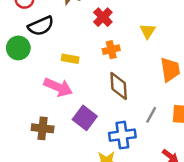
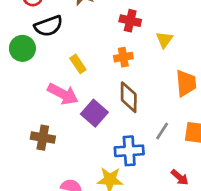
red cross: (103, 17) -> (130, 21), moved, turned -36
yellow rectangle: (70, 59) -> (78, 64), turned 42
purple square: (85, 118) -> (94, 113), moved

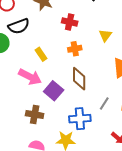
red cross: (130, 21) -> (70, 22), moved
brown cross: (43, 138) -> (35, 115), moved

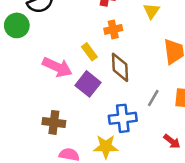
yellow rectangle: (41, 54) -> (89, 52), moved
brown cross: (35, 115) -> (54, 122), moved

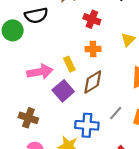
pink arrow: (57, 67) -> (40, 72), turned -45
brown diamond: (120, 67) -> (93, 82), turned 50

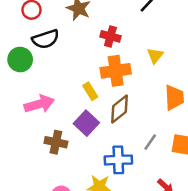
orange cross: (93, 49) -> (116, 71), size x1.6
pink arrow: (40, 72) -> (39, 104), moved
brown cross: (28, 118) -> (56, 142), moved

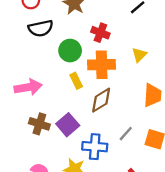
green circle: (20, 60) -> (70, 51), moved
purple square: (86, 123) -> (68, 125), moved

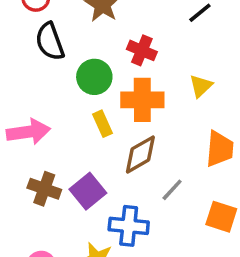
black semicircle: (41, 28) -> (50, 42), turned 80
gray line: (126, 134) -> (172, 190), moved

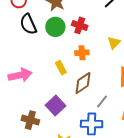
green circle: (94, 77) -> (55, 27), moved
orange cross: (142, 100) -> (82, 53), size x0.6
brown cross: (44, 189) -> (30, 120), moved
blue cross: (129, 226) -> (92, 124), moved

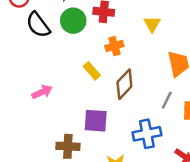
pink arrow: (20, 75) -> (42, 92), size x0.7
gray line: (102, 101) -> (167, 100), moved
purple square: (55, 106) -> (96, 121), turned -30

